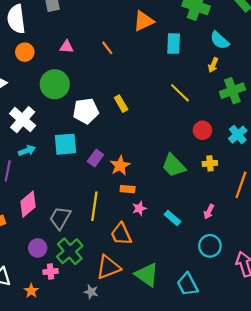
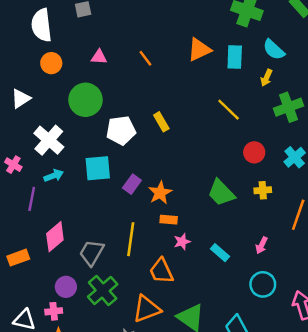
orange triangle: (144, 21) -> (199, 50), moved
cyan rectangle: (174, 44) -> (235, 57), moved
pink cross: (50, 272) -> (54, 311), moved

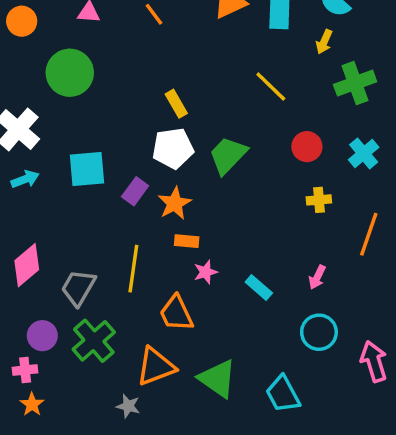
white pentagon: (121, 130) -> (173, 148), moved
green trapezoid: (221, 193) -> (228, 155), moved, turned 88

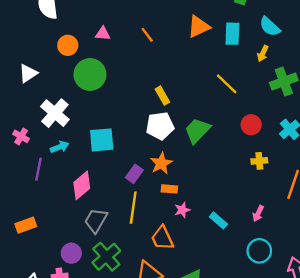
orange circle: (22, 21) -> (68, 45), moved
purple rectangle: (135, 191) -> (134, 174), moved
pink diamond: (27, 265) -> (82, 185), moved

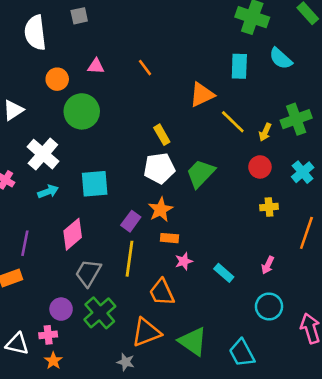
orange triangle: (199, 27) -> (202, 95), moved
yellow arrow: (263, 53) -> (265, 132), moved
purple line: (39, 169) -> (25, 243), moved

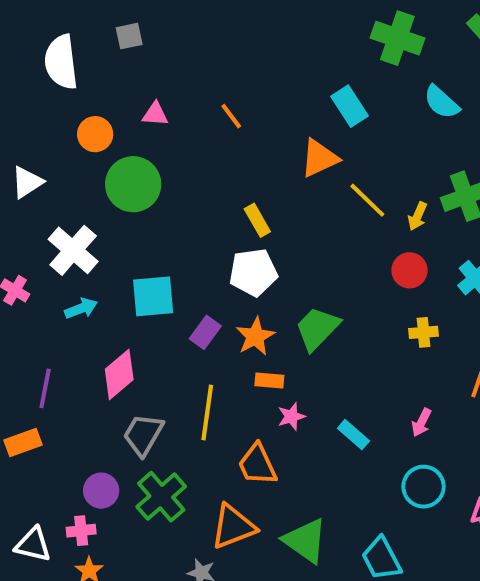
cyan rectangle: (239, 66) -> (349, 106), moved, turned -35
green trapezoid: (201, 173) -> (317, 328), moved
purple rectangle: (131, 221) -> (205, 332), moved

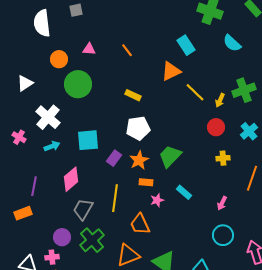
yellow rectangle: (257, 220) -> (133, 95), moved, turned -35
cyan rectangle: (353, 435) -> (184, 192), moved

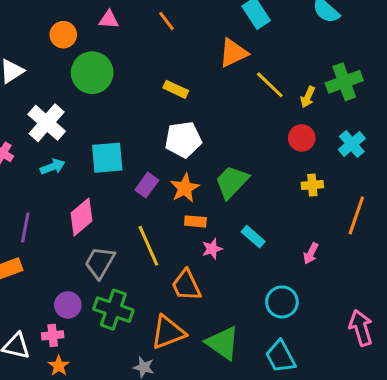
yellow line: (115, 198) -> (148, 246), turned -32
cyan circle: (223, 235) -> (282, 302), moved
green cross: (92, 240) -> (113, 310), turned -30

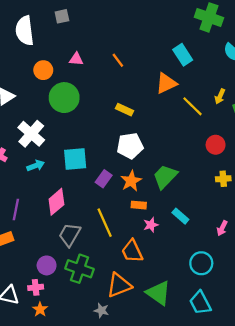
yellow arrow: (308, 97) -> (220, 96), moved

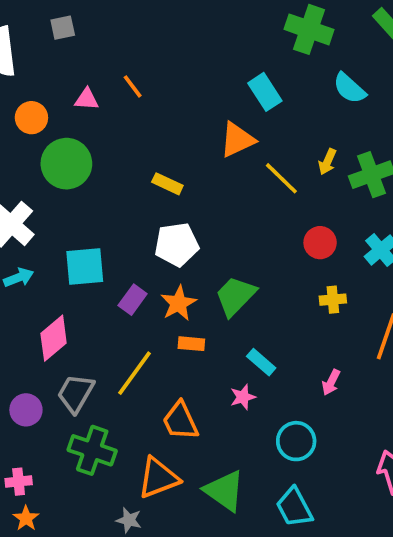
orange line: (118, 60) -> (133, 86), moved
yellow line: (105, 223) -> (134, 373), turned 60
pink star: (151, 225) -> (243, 397), moved
purple circle: (47, 265) -> (26, 410), moved

